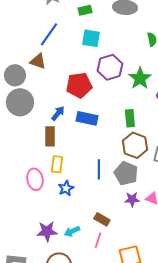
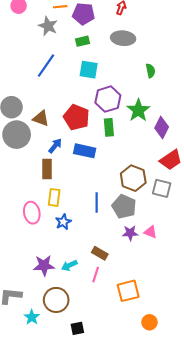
brown triangle: (38, 61) -> (41, 118), moved
red pentagon: (79, 85) -> (76, 117), turned 30
green rectangle: (130, 118) -> (109, 127), moved

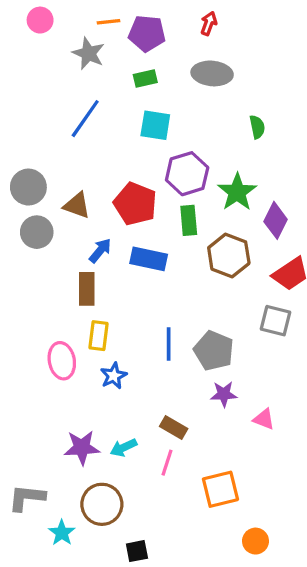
gray circle: (17, 135) -> (37, 232), size x0.7
brown hexagon: (133, 178) -> (229, 255), moved
pink triangle: (150, 232) -> (264, 419), moved

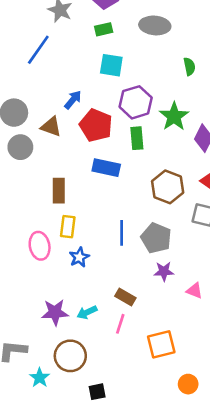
blue line: (85, 119) -> (38, 50), moved
blue arrow: (100, 250) -> (73, 100), moved
brown hexagon: (229, 255) -> (168, 187), moved

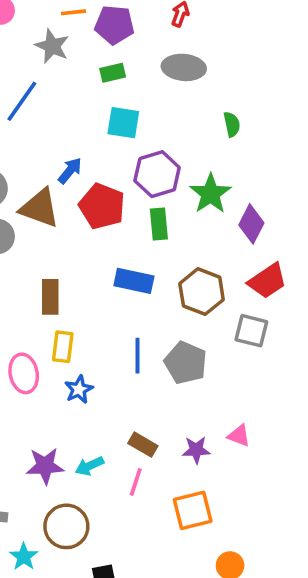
brown triangle: (51, 127) -> (40, 208), size x1.4
blue rectangle: (106, 168) -> (134, 281), moved
purple star: (164, 271) -> (196, 450), moved

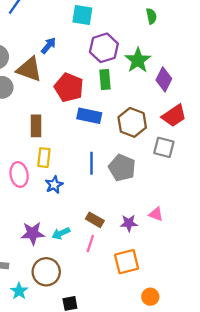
red pentagon: (102, 206) -> (69, 87), moved

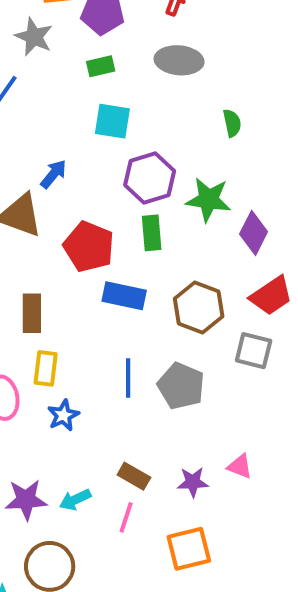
green star: (138, 60) -> (208, 200), turned -30

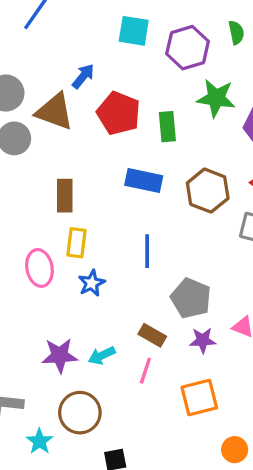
purple hexagon: (150, 178) -> (188, 48), moved
red pentagon: (89, 247) -> (119, 113), moved
gray pentagon: (181, 386) -> (191, 298), moved

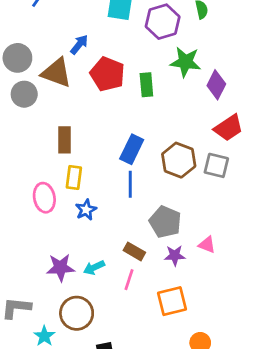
blue rectangle: (144, 180) -> (132, 149), moved, turned -76
brown hexagon: (208, 191) -> (179, 160), moved

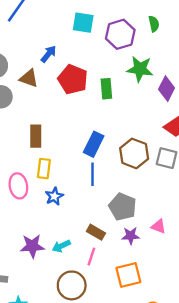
brown triangle: (56, 73) -> (29, 78), size x0.7
brown circle: (77, 313) -> (72, 285), moved

